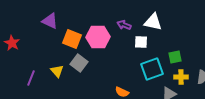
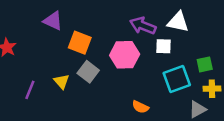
purple arrow: (124, 25) -> (143, 26), size x1.5
pink hexagon: (98, 37) -> (125, 55), moved

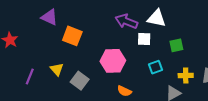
pink hexagon: (125, 55) -> (113, 61), moved
green square: (205, 64) -> (176, 45), moved
gray square: (88, 72) -> (80, 81), moved
cyan square: (177, 79) -> (156, 67), size x0.6

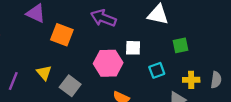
purple arrow: (126, 21) -> (103, 18), moved
white square: (144, 39) -> (133, 48), moved

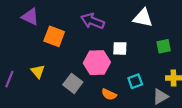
cyan square: (157, 70) -> (135, 81), moved
gray square: (70, 86) -> (73, 83), moved

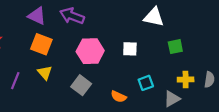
purple arrow: (93, 21) -> (72, 16), moved
orange square: (54, 36) -> (41, 44), moved
pink hexagon: (97, 63) -> (90, 51), moved

